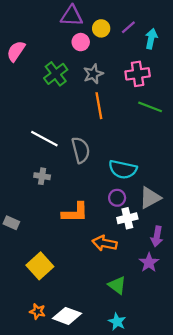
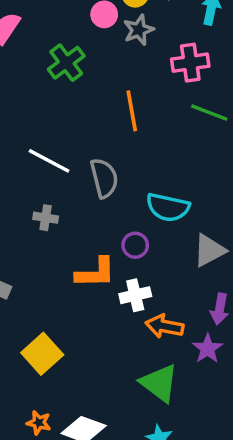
gray star: (93, 74) -> (139, 30), moved
purple circle: (117, 198) -> (135, 245), moved
white cross: (127, 218) -> (135, 295), moved
orange arrow: (105, 243) -> (164, 326), moved
green triangle: (117, 285) -> (159, 383), size x1.4

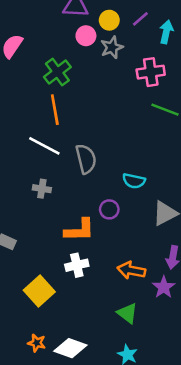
orange line: (132, 111) -> (55, 110), moved
cyan semicircle: (168, 207) -> (134, 181), size x0.7
white cross: (135, 295) -> (77, 265), moved
green triangle: (159, 383) -> (127, 313), size x0.7

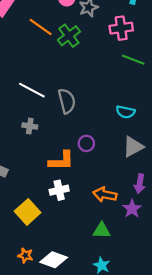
green cross: (57, 72) -> (69, 36), moved
orange line: (55, 110) -> (41, 27), moved, turned -45
cyan semicircle: (134, 181) -> (126, 112), moved
green triangle: (127, 313) -> (102, 230), turned -36

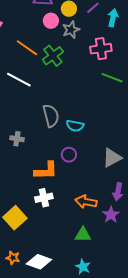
white line: (32, 90) -> (19, 80), moved
cyan semicircle: (126, 112) -> (75, 126), moved

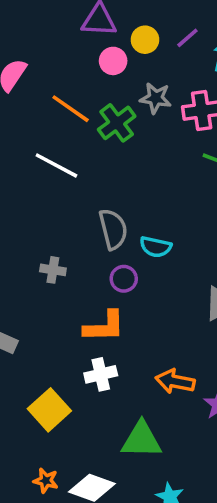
gray star: (71, 30) -> (156, 98), moved, turned 30
purple circle: (69, 155) -> (124, 279), moved
green triangle: (83, 235) -> (141, 440), moved, size x1.4

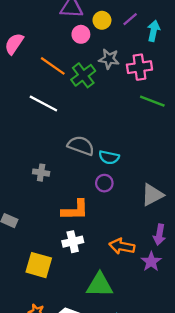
gray semicircle: (113, 229) -> (81, 146), turned -56
purple circle: (124, 279) -> (104, 183), moved
yellow square: (49, 410) -> (39, 265), turned -32

